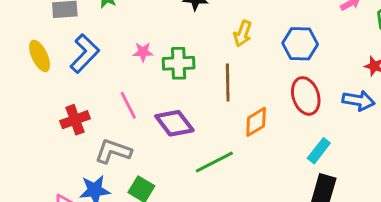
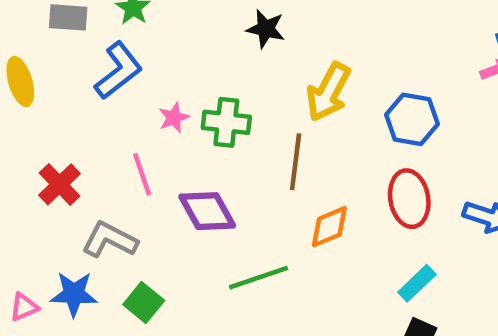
yellow arrow: (243, 34) -> (328, 92), size x1.5
pink star: (143, 52) -> (174, 118), moved, turned -30
blue L-shape: (85, 54) -> (118, 71), moved
red cross: (75, 120) -> (59, 184), turned -32

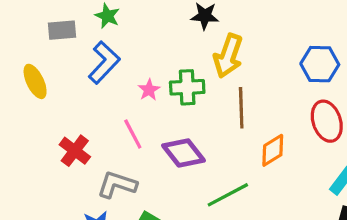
yellow arrow: (328, 92) -> (228, 56), moved

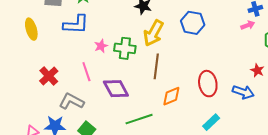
blue L-shape: (104, 62) -> (76, 24), turned 40
blue hexagon: (320, 64) -> (193, 23), moved

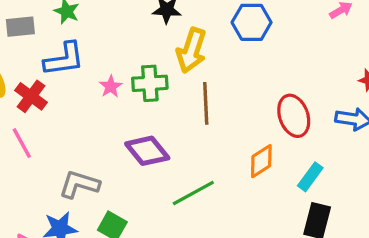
pink line: (86, 72) -> (22, 143), moved
red cross: (49, 76) -> (31, 96), moved
orange diamond: (171, 96) -> (261, 161), moved

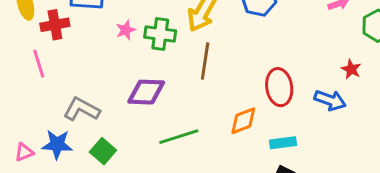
red cross: (31, 96) -> (55, 25), turned 32
purple diamond: (147, 151) -> (146, 92), turned -60
cyan rectangle: (310, 177) -> (283, 143), turned 35

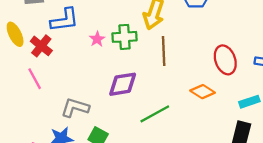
red cross: (55, 25) -> (41, 46), turned -30
orange diamond: (243, 121) -> (203, 92), turned 65
cyan rectangle: (283, 143) -> (249, 102), moved

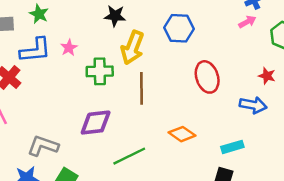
pink star: (97, 39) -> (69, 48), moved
red ellipse: (225, 60) -> (207, 77), moved

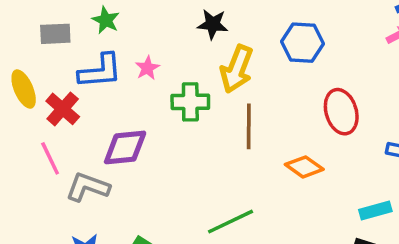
purple diamond: (96, 123) -> (125, 147), moved
orange diamond: (182, 134) -> (304, 167), moved
gray L-shape: (43, 146) -> (88, 187), moved

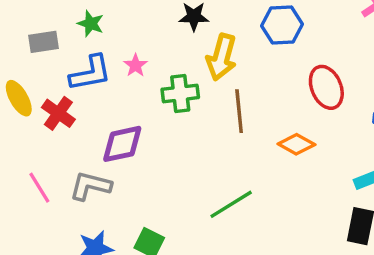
pink line: (50, 158) -> (39, 188), moved

